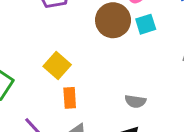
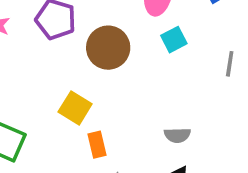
brown circle: (113, 20) -> (108, 48), moved

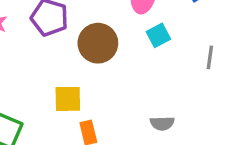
yellow square: (75, 108) -> (68, 99), turned -32

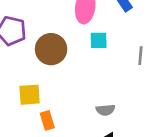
cyan square: (158, 35) -> (99, 40), turned 30

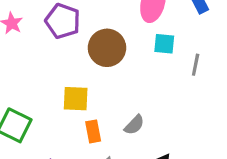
gray line: (140, 56) -> (196, 65), moved
gray semicircle: (105, 110) -> (134, 125), moved, turned -48

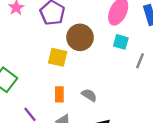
yellow square: (76, 99) -> (58, 57), moved
gray semicircle: (134, 125) -> (89, 95), turned -112

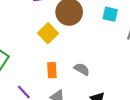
yellow square: (58, 57) -> (48, 33), turned 36

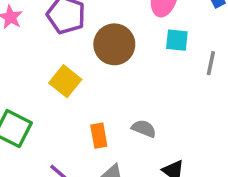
yellow square: (48, 33) -> (65, 81), moved

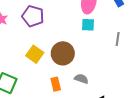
cyan square: (177, 40) -> (88, 25), moved
brown circle: (114, 44) -> (63, 53), moved

